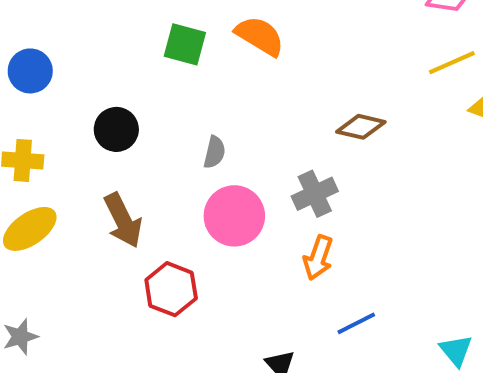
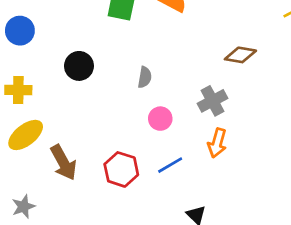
pink circle: (234, 216) -> (160, 119), size x0.6
brown arrow: (123, 220) -> (63, 163), moved
blue line: (356, 323) -> (170, 165), moved

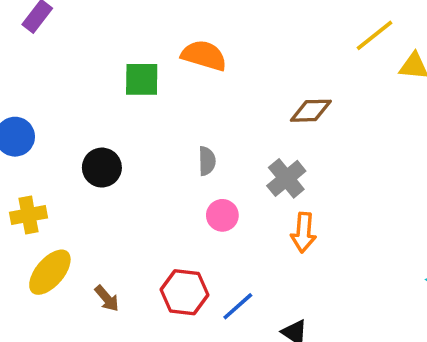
gray semicircle: (145, 77) -> (207, 161), moved
brown arrow: (63, 163) -> (107, 298), size x0.6
blue line: (170, 165) -> (238, 306), moved

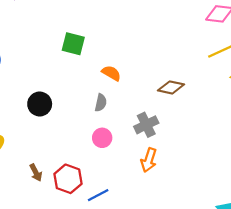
orange semicircle: (204, 55) -> (111, 73), moved, size x0.7
black circle: (102, 168) -> (40, 104), moved
brown arrow: (107, 298) -> (36, 173), moved

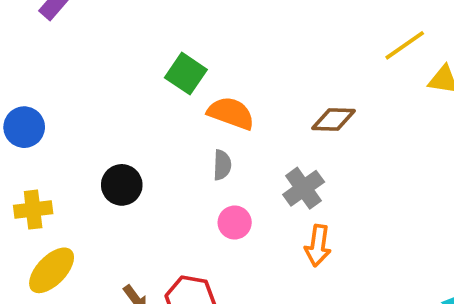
green square: (73, 44) -> (186, 74), moved, turned 30
orange semicircle: (111, 73) -> (231, 113), size x1.4

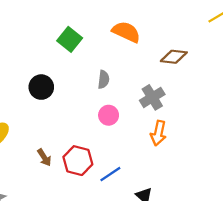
green square: (186, 74) -> (70, 39), moved
orange semicircle: (231, 113) -> (126, 32), moved

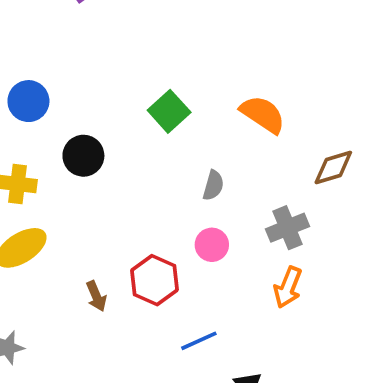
brown diamond: (174, 57) -> (333, 167), turned -32
black circle: (41, 87) -> (83, 156), moved
red hexagon: (78, 161) -> (154, 280), moved

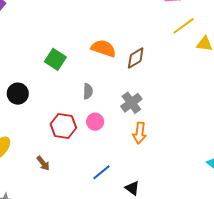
brown diamond: (333, 167) -> (136, 58), moved
red hexagon: (154, 280) -> (63, 126), moved

